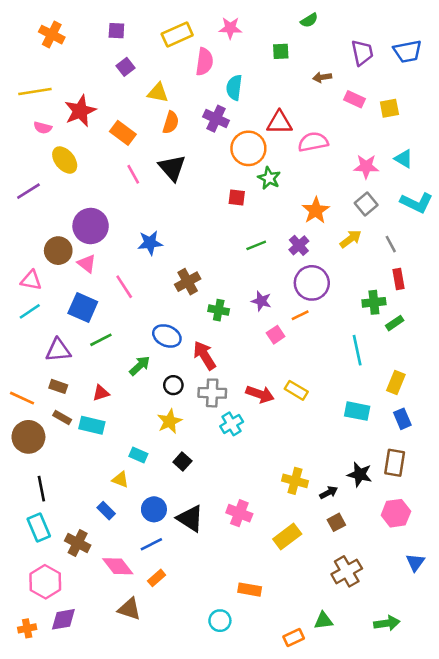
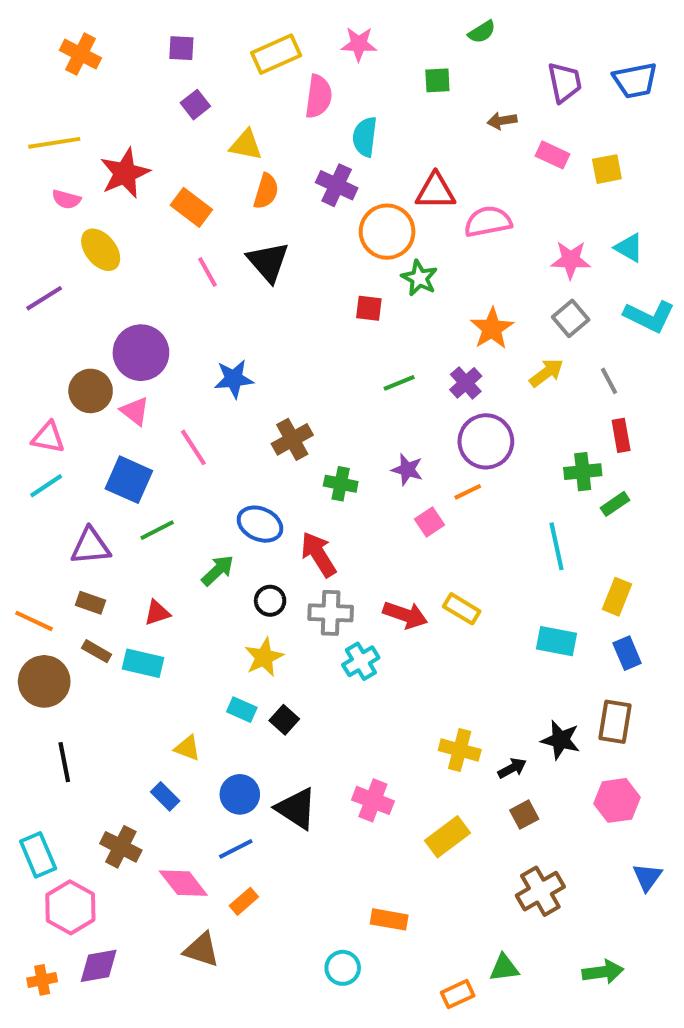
cyan rectangle: (138, 455) -> (242, 710), moved
cyan rectangle: (39, 527) -> (38, 855), moved

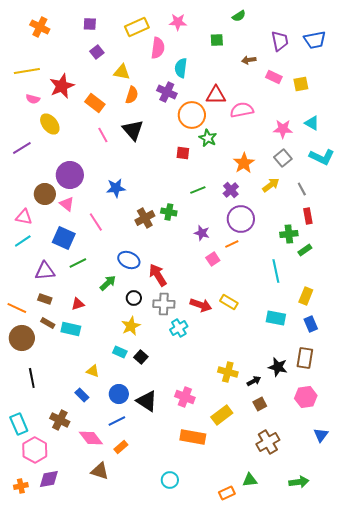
green cross: (341, 484) -> (169, 212), moved
orange rectangle: (389, 919) -> (193, 437), moved, size x1.4

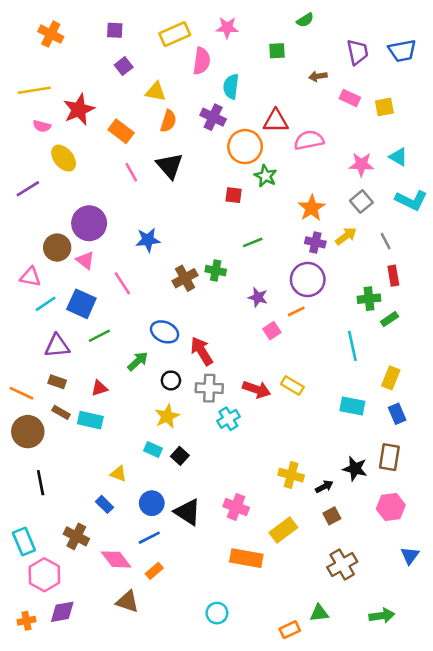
purple cross: (231, 190) -> (315, 242), moved, turned -35
cyan line: (23, 241) -> (46, 304), moved

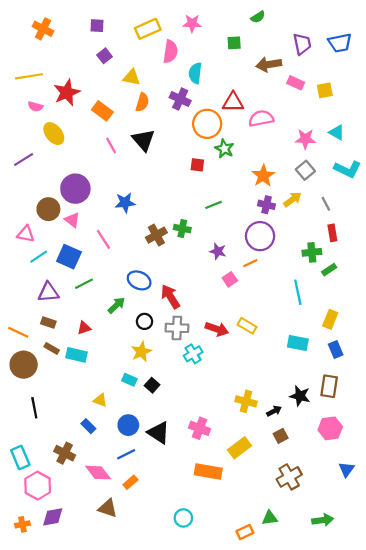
brown arrow: (318, 76) -> (269, 64), size x1.6

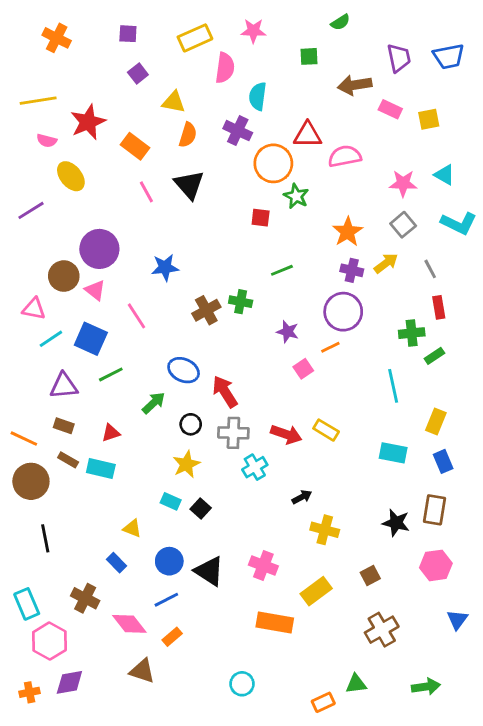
black arrow: (274, 411) -> (302, 497), moved

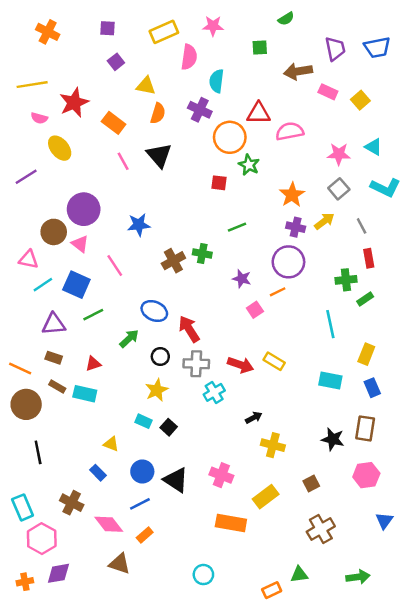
yellow square: (429, 119) -> (360, 100), turned -30

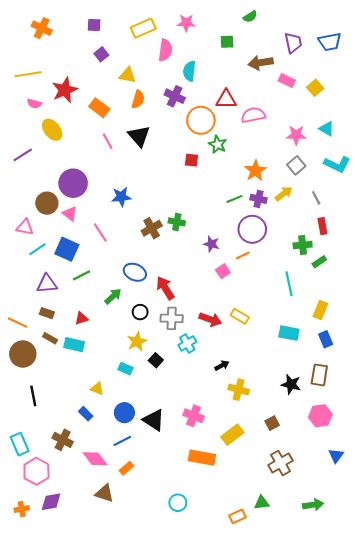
green line: (237, 227) -> (234, 199), moved
black square: (169, 427) -> (156, 360), moved

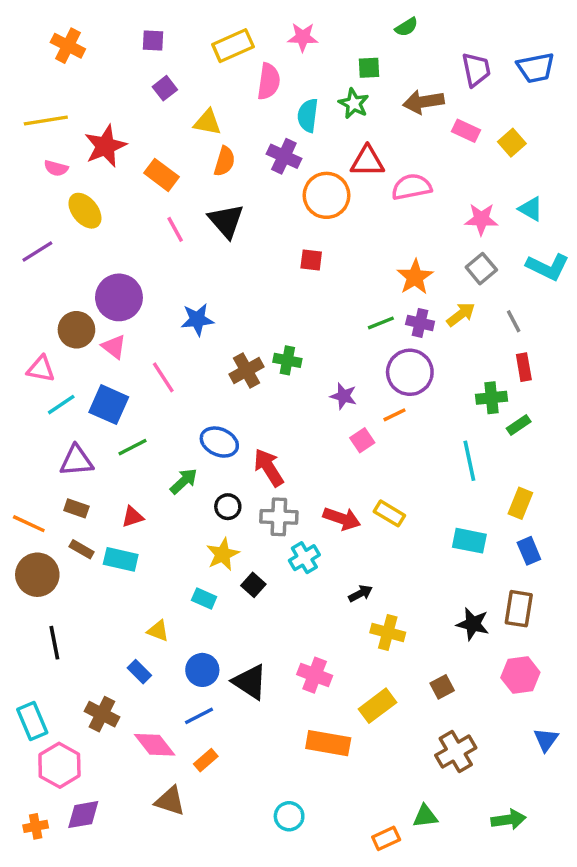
green star: (218, 144) -> (354, 104), moved

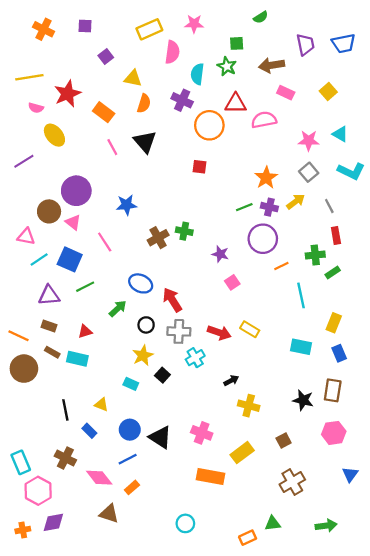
purple square: (153, 41) -> (85, 26), moved
pink rectangle: (466, 131) -> (286, 93), moved
orange line: (395, 415) -> (281, 266), moved
black line: (54, 643) -> (65, 410), moved

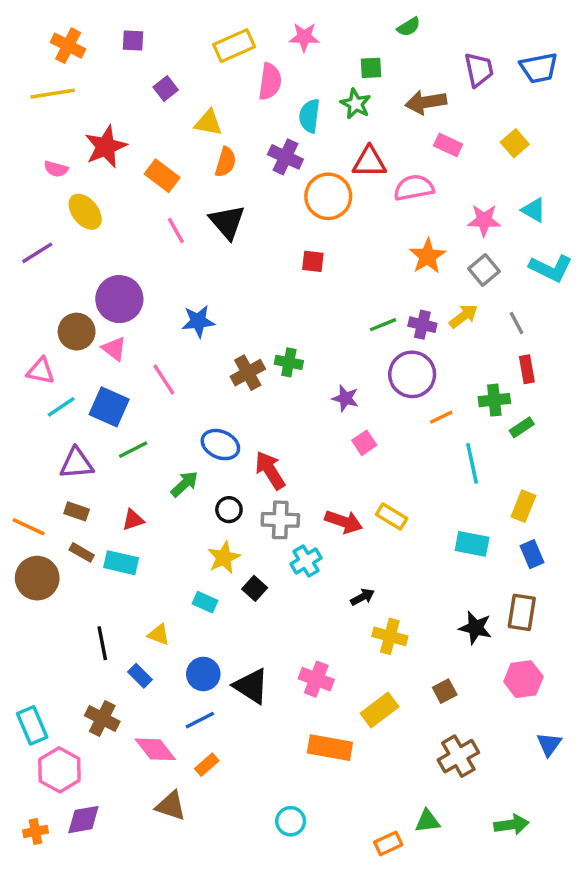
yellow line: (29, 77) -> (53, 94), moved
orange star: (266, 178) -> (428, 256), moved

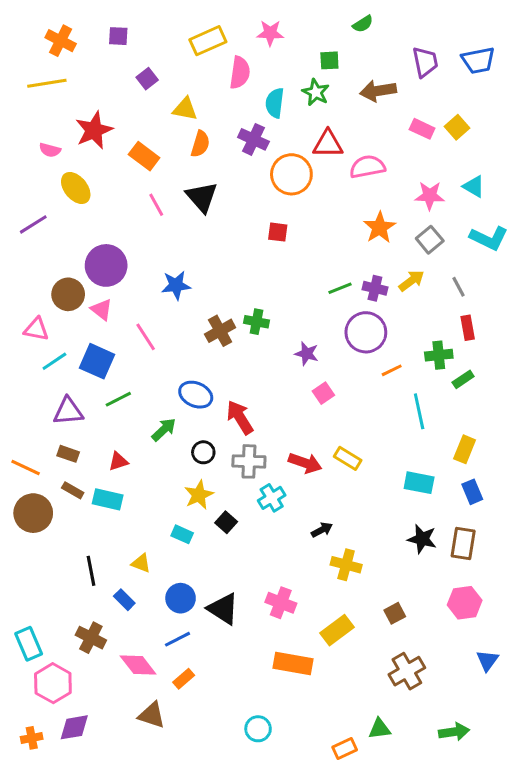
pink rectangle: (448, 145) -> (422, 129), moved
black star: (475, 628) -> (422, 539), moved

